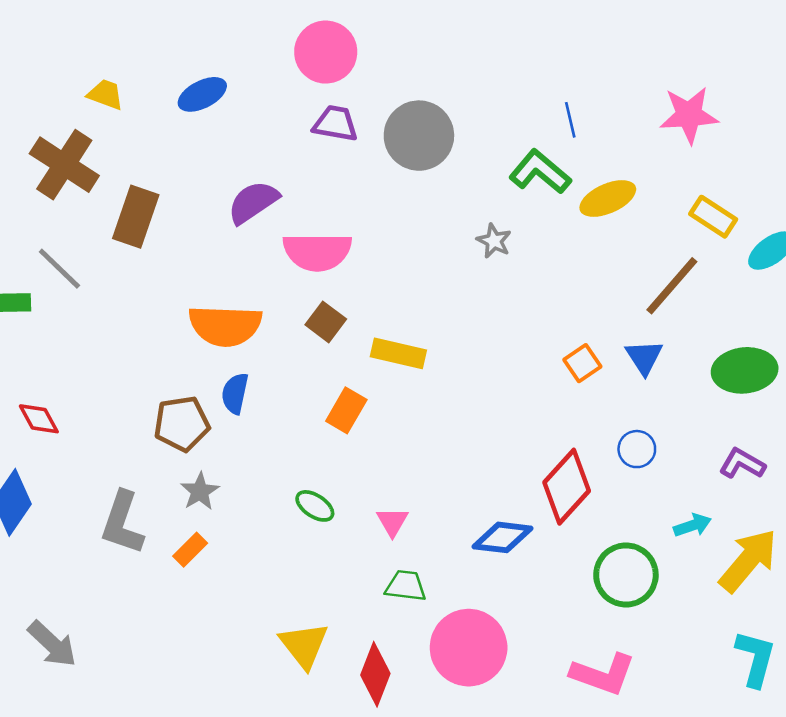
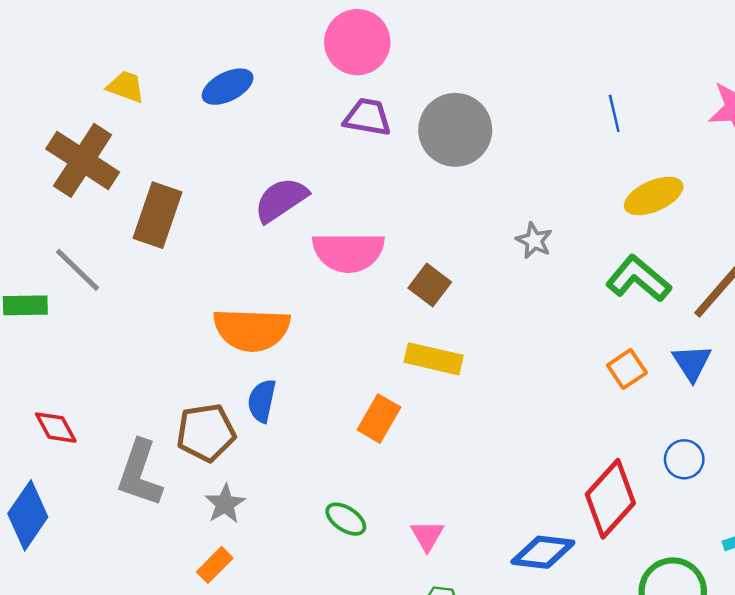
green L-shape: (540, 172) -> (638, 279), moved
brown square: (326, 322) -> (430, 285), moved
gray L-shape: (122, 523) -> (140, 473), moved

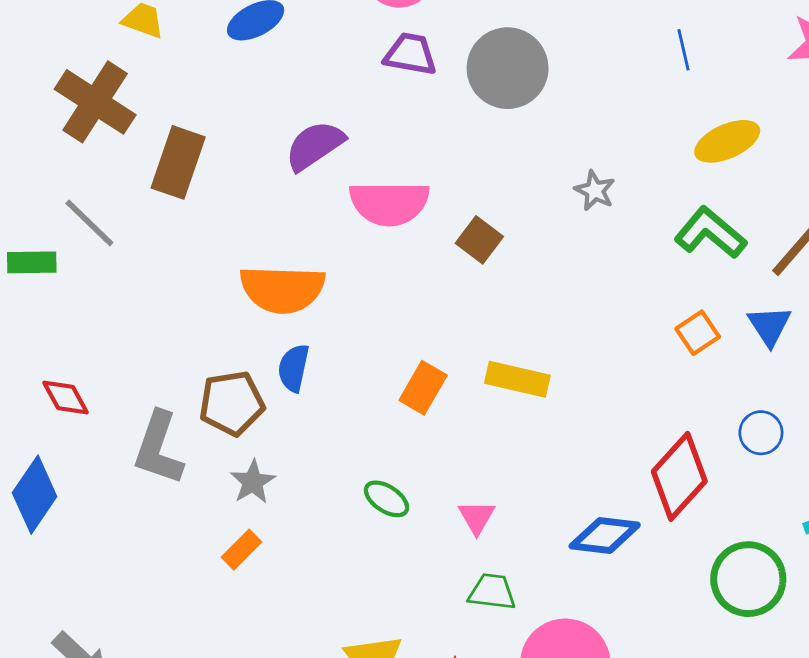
yellow rectangle: (434, 359) -> (517, 379), moved

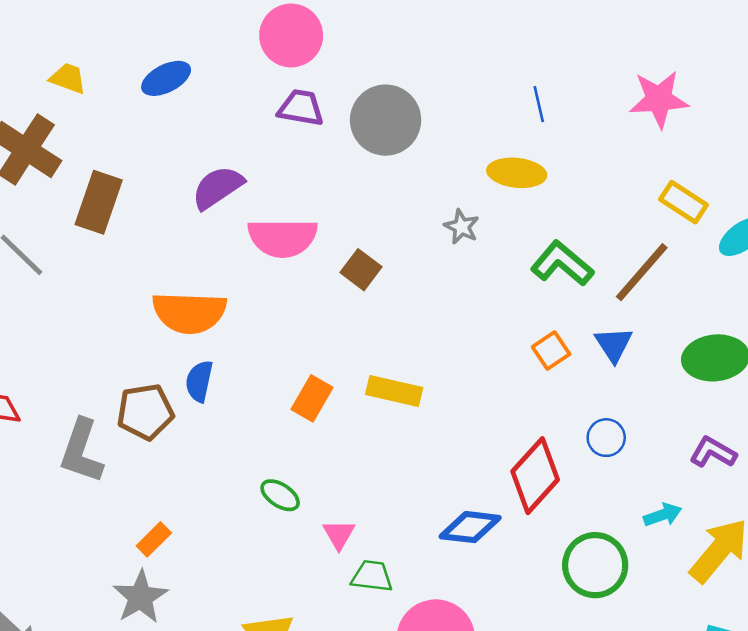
yellow ellipse: (727, 141) -> (517, 173), moved, turned 30
gray star: (253, 482) -> (140, 597), moved, size x1.4
pink triangle: (477, 517) -> (339, 534), moved

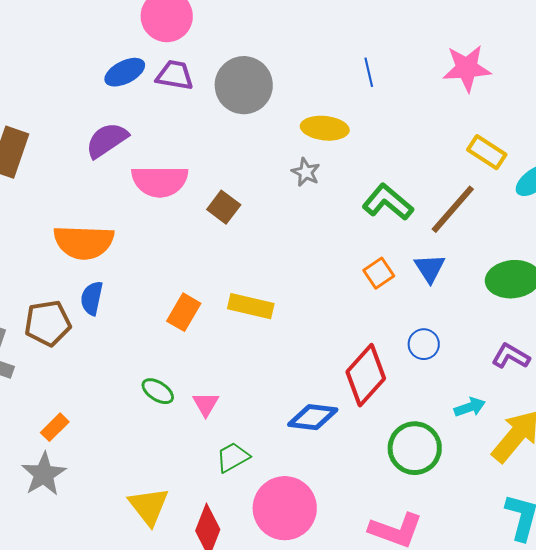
blue ellipse: (166, 78) -> (125, 72), moved
yellow ellipse: (517, 173) -> (325, 128), moved
pink triangle: (339, 534) -> (206, 404), moved
green trapezoid: (372, 576) -> (233, 457), turned -36

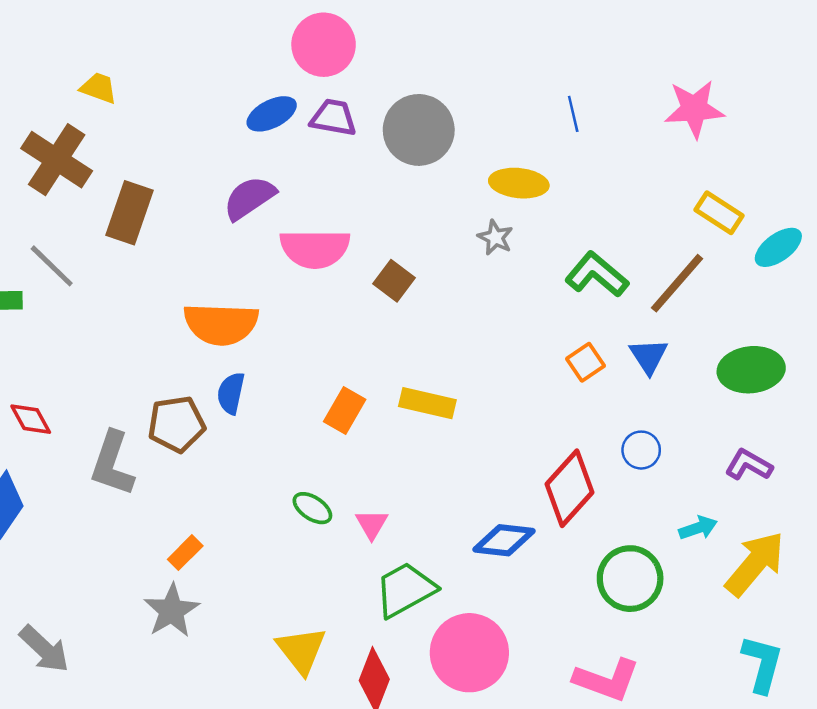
green trapezoid: (233, 457) -> (405, 590), size x1.5

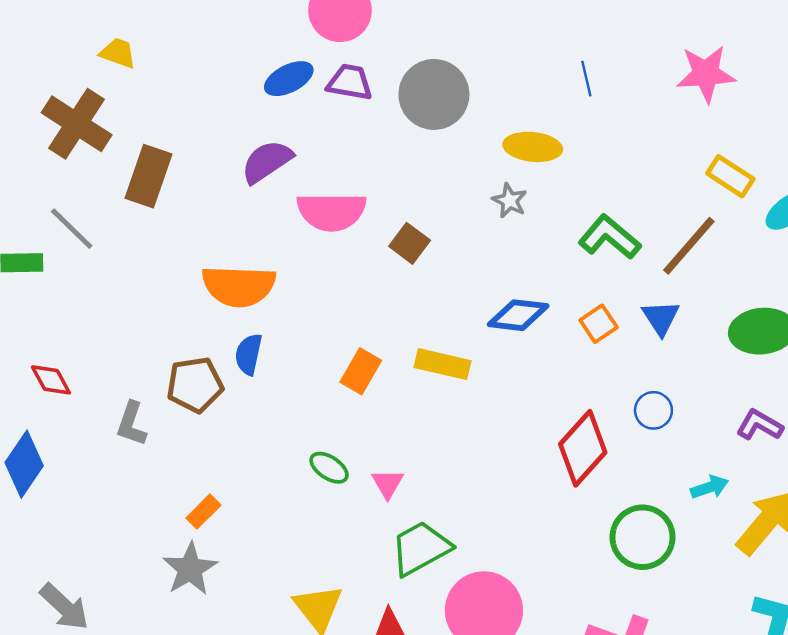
gray L-shape: (112, 464) -> (131, 424), size x0.7
blue diamond: (504, 540) -> (518, 315), moved

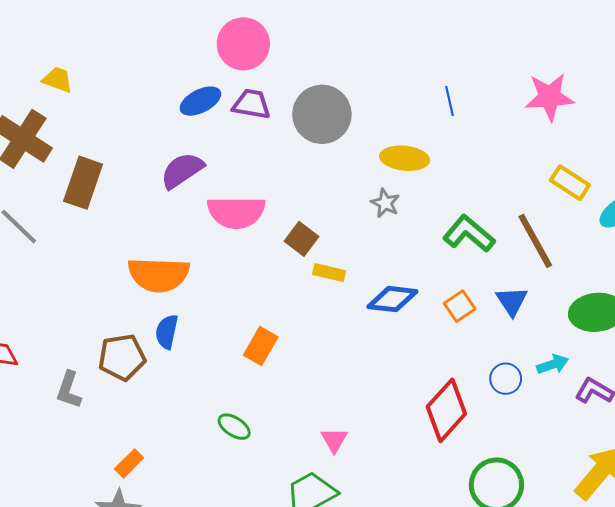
brown line: (689, 246) -> (535, 241), turned -70
yellow rectangle: (442, 364) -> (329, 273), moved, size x0.7
pink triangle: (388, 484) -> (334, 440), moved
cyan arrow: (710, 487) -> (553, 364), moved

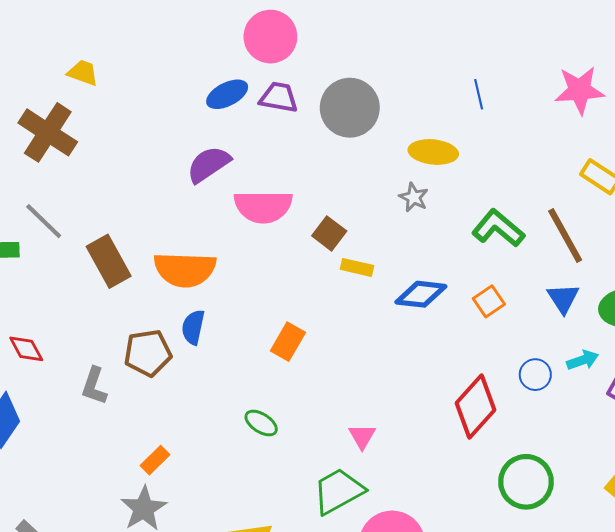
brown rectangle: (83, 183) -> (109, 261), moved, turned -48
blue triangle: (512, 301) -> (563, 298), moved

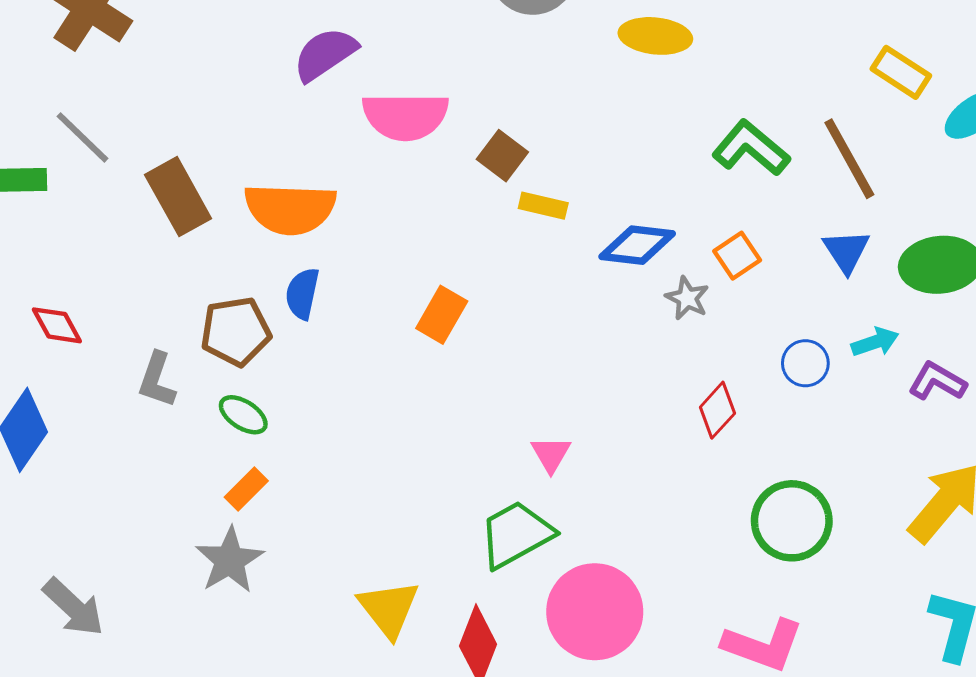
gray star: (414, 197) -> (687, 298), moved
red diamond: (475, 407) -> (717, 410), size x0.6
green ellipse: (261, 423) -> (243, 415), moved

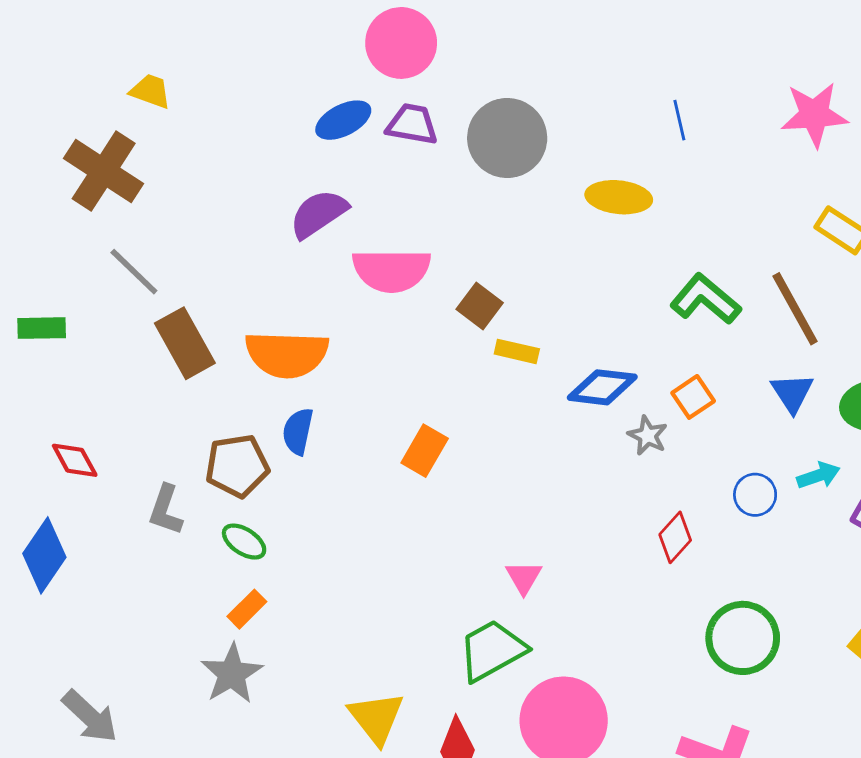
gray line: (83, 137) -> (134, 272), moved

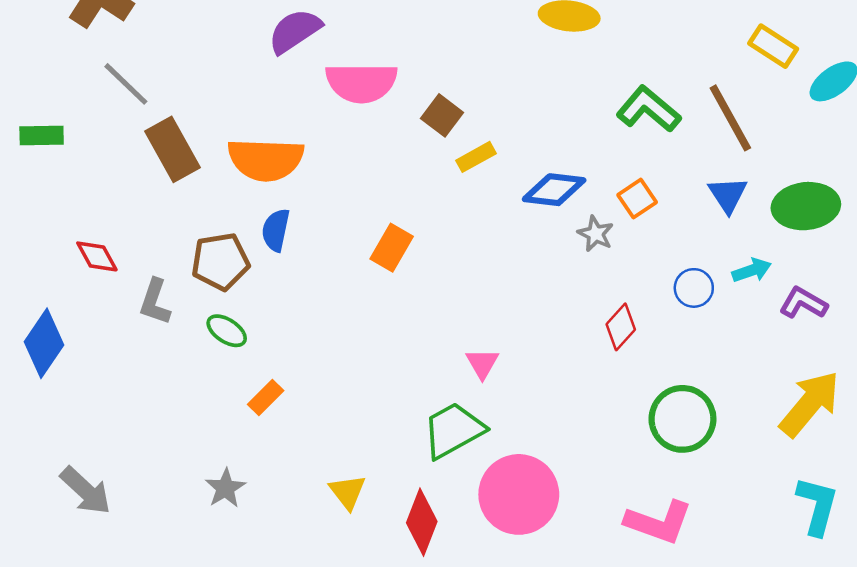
yellow rectangle: (517, 351) -> (476, 157), turned -42
red diamond: (75, 460) -> (97, 256), moved
orange rectangle: (247, 609) -> (266, 397), moved
gray star: (232, 674) -> (225, 488), moved, size x0.7
yellow triangle: (376, 718) -> (348, 492), size x0.7

